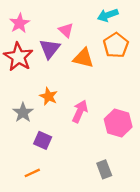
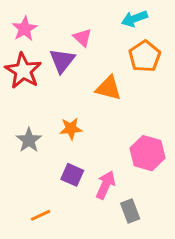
orange triangle: (83, 58) -> (108, 88), moved
orange star: (49, 96) -> (71, 129), moved, turned -30
pink arrow: (80, 111) -> (106, 185), moved
purple square: (43, 140) -> (72, 175), moved

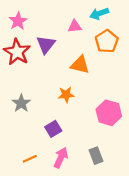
pink triangle: (82, 37) -> (75, 26), moved, turned -48
orange star: (71, 129) -> (66, 95), moved
purple square: (72, 175) -> (53, 129), turned 35
pink arrow: (106, 185) -> (61, 158), moved

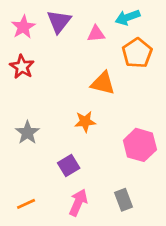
purple triangle: (46, 45) -> (59, 21), moved
red star: (17, 52) -> (22, 67), size x0.7
orange line: (30, 159) -> (26, 204), moved

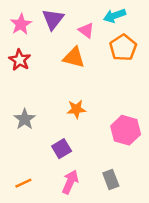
pink triangle: (96, 34) -> (86, 30), turned 42
orange triangle: (103, 83) -> (74, 57), moved

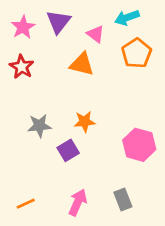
gray star: (25, 119) -> (39, 126), moved, turned 30
purple square: (62, 149) -> (68, 150), moved

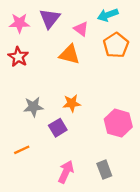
pink star: (23, 27) -> (19, 23), turned 30
orange line: (26, 204) -> (22, 150), moved

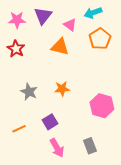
gray star: (33, 107) -> (29, 92), turned 30
purple square: (58, 128) -> (50, 122), moved
pink arrow: (66, 172) -> (57, 148), turned 126

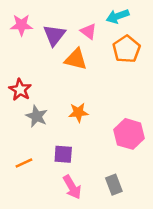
purple triangle: (43, 16) -> (54, 35), moved
red star: (16, 49) -> (20, 90), moved
purple square: (50, 122) -> (63, 154), turned 35

